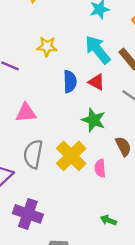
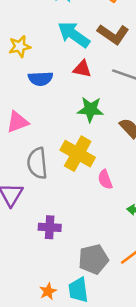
blue semicircle: (70, 81) -> (41, 79), moved, turned 105
pink semicircle: (100, 168) -> (105, 180), moved
purple cross: (28, 214) -> (50, 227), size x0.7

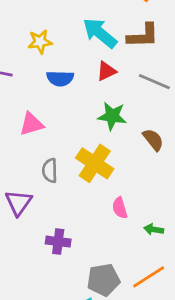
brown L-shape: (113, 34) -> (143, 36), turned -40
red triangle: (82, 69) -> (106, 71), turned -42
gray semicircle: (37, 163) -> (50, 171), size x0.7
pink semicircle: (105, 180) -> (120, 208), moved

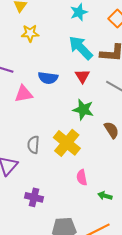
yellow star: (40, 42) -> (30, 33), moved
red triangle: (106, 71) -> (82, 76), turned -42
pink triangle: (31, 124) -> (24, 94), moved

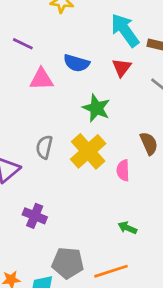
green star: (83, 110) -> (96, 108), moved
pink semicircle: (82, 177) -> (123, 170), moved

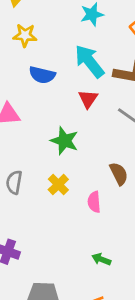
blue semicircle: (76, 63) -> (42, 75), moved
yellow cross: (88, 151) -> (58, 184), size x0.6

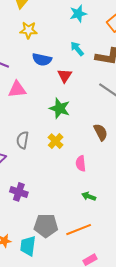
cyan arrow: (89, 61) -> (77, 49), size x0.6
red triangle: (88, 99) -> (65, 76), moved
pink semicircle: (94, 202) -> (81, 163), moved

